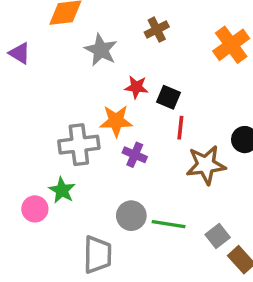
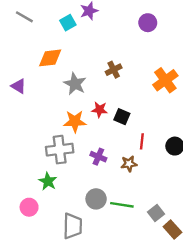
orange star: (116, 121) -> (75, 121), moved
red line: (180, 128) -> (142, 141), moved
brown star: (206, 165) -> (129, 164), moved, size x0.6
pink circle: (35, 209) -> (29, 207), moved

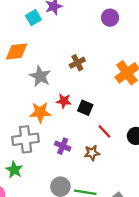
red line: (142, 141) -> (104, 131), turned -49

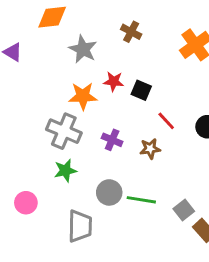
brown cross: (77, 63) -> (131, 32), turned -35
gray cross: (26, 139) -> (64, 131), turned 30
green star: (14, 170) -> (65, 171), moved, turned 30

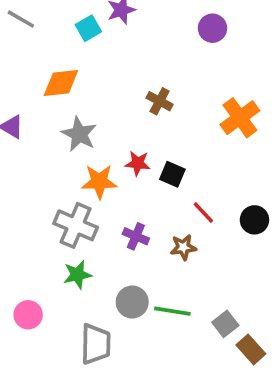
gray star: (83, 49) -> (79, 134), moved

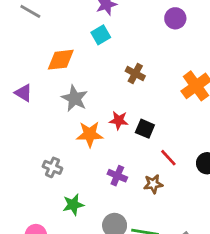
cyan square: (88, 28) -> (101, 35), moved
gray cross: (76, 225) -> (52, 167), moved, size x0.6

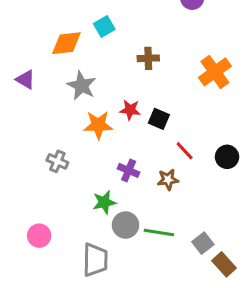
cyan square: (101, 35) -> (104, 26), moved
brown cross: (135, 74) -> (148, 58), turned -30
green star: (73, 205) -> (104, 202), moved

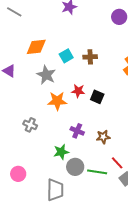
cyan square: (104, 26) -> (66, 56), moved
red line: (185, 151) -> (117, 163), moved

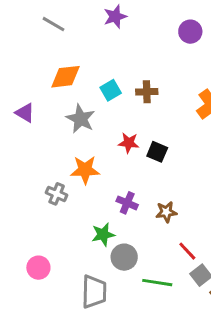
gray line: (14, 12) -> (54, 24), moved
orange star: (57, 101) -> (85, 170), moved
green line: (97, 172) -> (157, 283), moved

